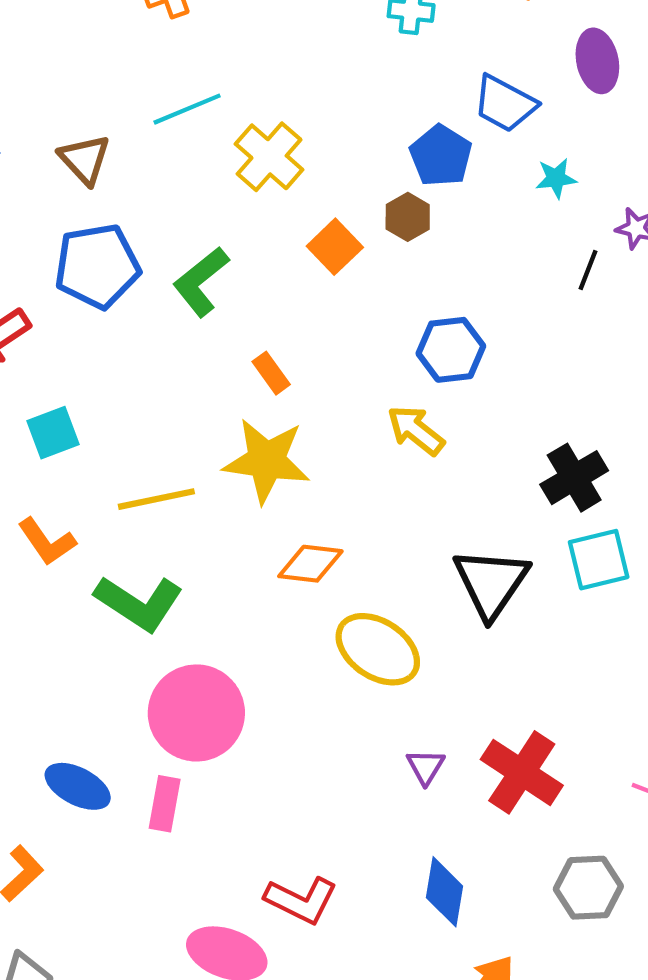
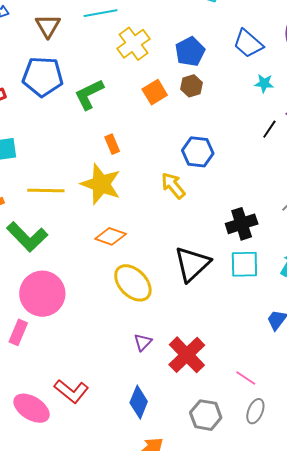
blue pentagon: (441, 156) -> (190, 52), moved

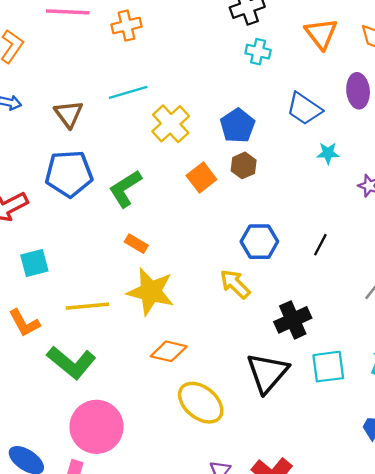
black line: (269, 129) -> (320, 245), moved
orange rectangle: (112, 144) -> (136, 244), moved, turned -30
black cross: (242, 224) -> (293, 320), moved

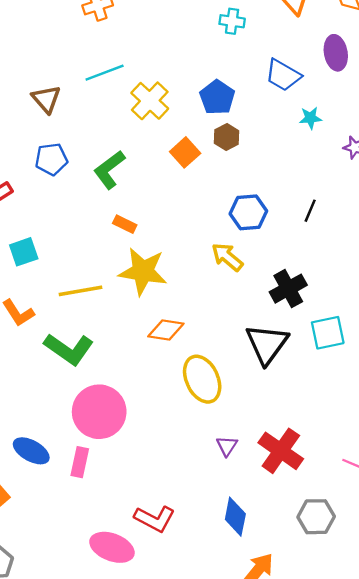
blue pentagon: (69, 174) -> (51, 159), size x0.7
yellow ellipse: (201, 403) -> (202, 379), turned 30

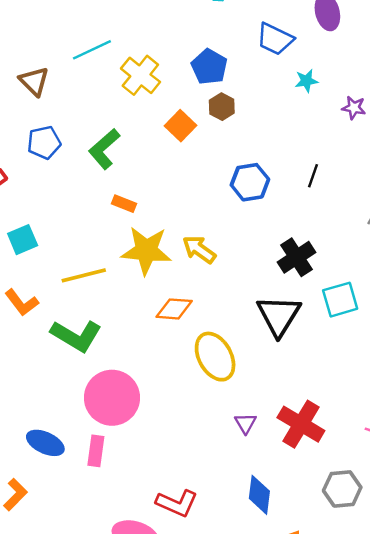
yellow arrow: (227, 257) -> (199, 249), moved

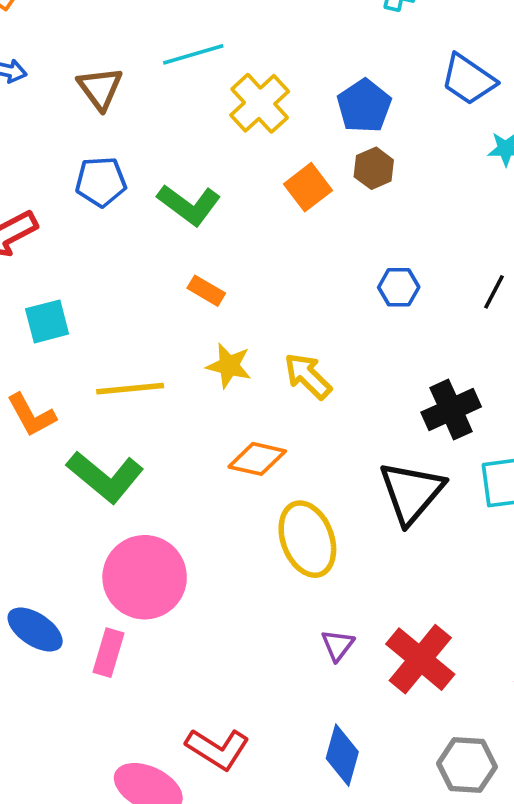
green L-shape: (104, 149) -> (189, 205), turned -111
blue hexagon: (250, 182) -> (399, 287), size x0.7
yellow star: (146, 251) -> (229, 366), size x0.6

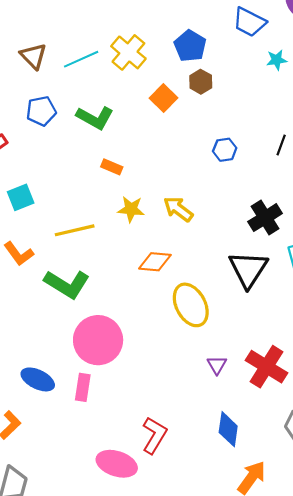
cyan line: (193, 54) -> (81, 59), moved
red L-shape: (218, 749) -> (154, 435), turned -84

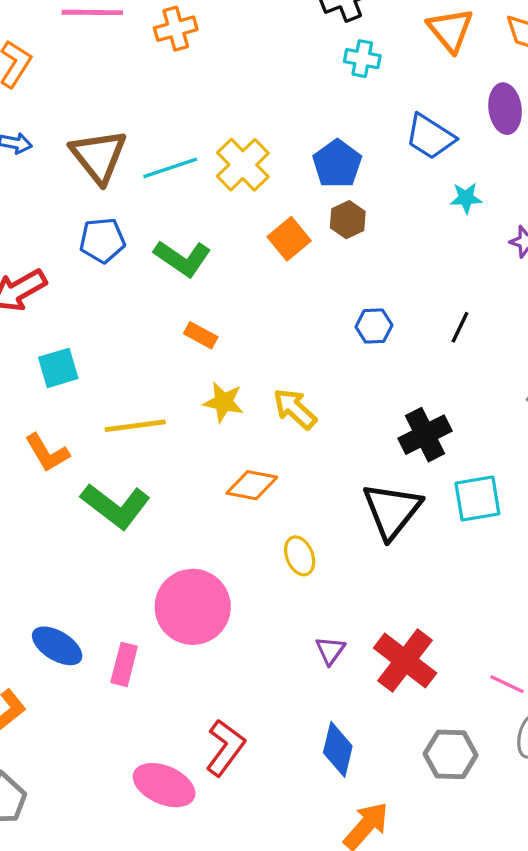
brown triangle: (33, 56) -> (99, 156), size x1.4
yellow ellipse: (191, 305) -> (300, 556), size x0.6
pink circle: (98, 340) -> (193, 607), moved

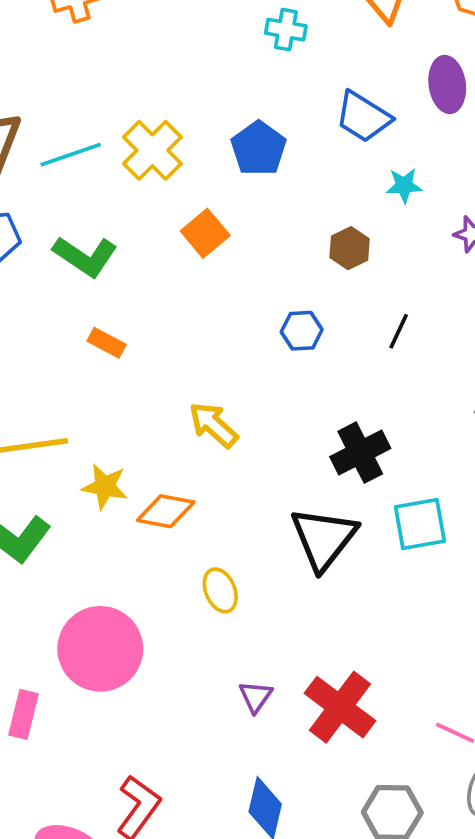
brown hexagon: (348, 220) -> (350, 248), moved
yellow star: (223, 402) -> (105, 486), moved

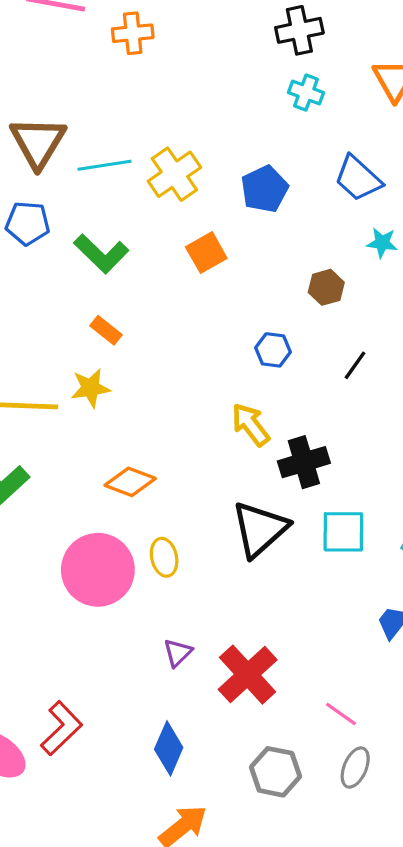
yellow arrow: (213, 425) -> (251, 425), moved
yellow star: (105, 486) -> (90, 388), moved, turned -30
pink circle: (100, 649) -> (98, 570), moved

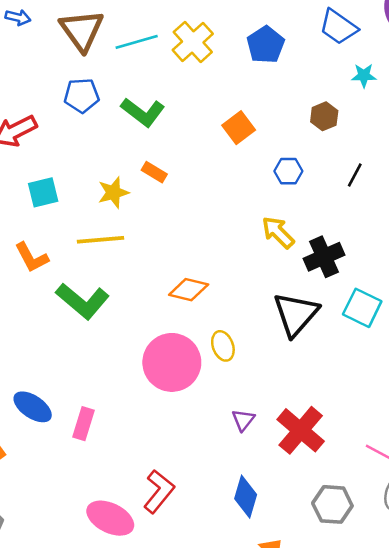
orange square: (206, 253) -> (239, 128), moved
yellow star: (90, 388) -> (113, 193), moved
cyan square: (343, 532) -> (362, 308), turned 33

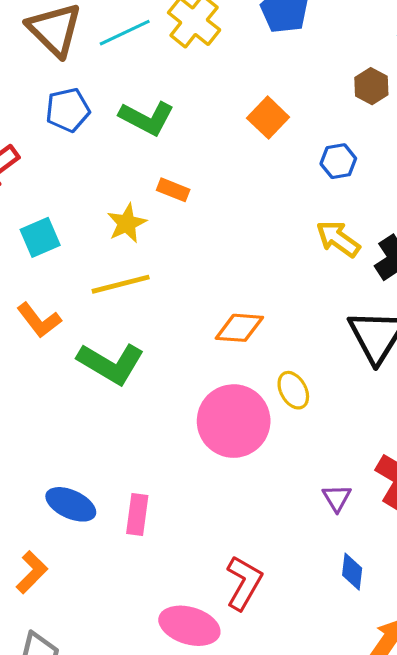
purple triangle: (243, 420) -> (337, 498), moved
blue diamond: (246, 497) -> (352, 572), size x0.7

